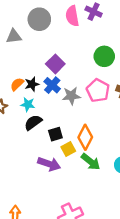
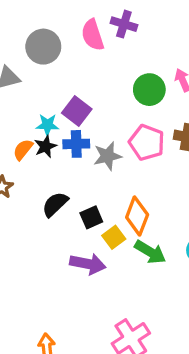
blue cross: (52, 85) -> (76, 144), turned -35
cyan star: (28, 104) -> (47, 125), moved

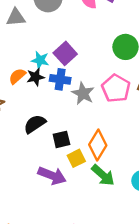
gray star: (108, 156) -> (83, 93), turned 30

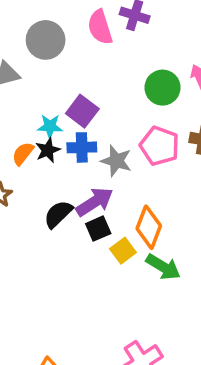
purple arrow: (52, 176) -> (95, 202), moved, turned -44

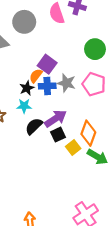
cyan star: (50, 126) -> (24, 106), moved
orange semicircle: (23, 154) -> (36, 76), moved
gray star: (116, 161) -> (66, 83), moved

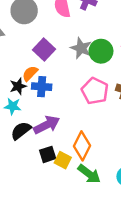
purple square: (47, 64) -> (44, 49), moved
gray star: (66, 83) -> (81, 48), moved
black square: (58, 135) -> (48, 154), moved
yellow square: (73, 147) -> (63, 160), turned -32

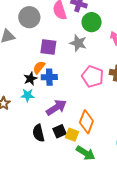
purple square: (44, 49) -> (48, 47), turned -30
green circle: (101, 51) -> (92, 22), moved
black semicircle: (21, 131) -> (39, 133), moved, turned -60
green arrow: (89, 174) -> (86, 153), moved

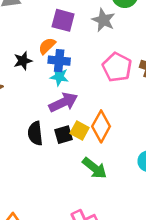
black star: (30, 79) -> (23, 61), moved
cyan star: (27, 95) -> (59, 77), moved
yellow square: (72, 135) -> (80, 130), moved

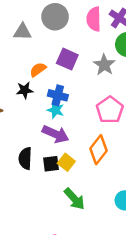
orange semicircle: (47, 46) -> (38, 70), moved
purple arrow: (63, 102) -> (56, 134), turned 40
orange diamond: (101, 126) -> (99, 150), moved

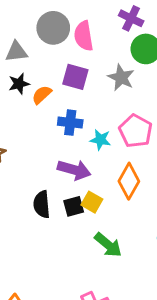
pink semicircle: (94, 19) -> (84, 36), moved
black star: (25, 90) -> (19, 84), moved
cyan star: (56, 110) -> (100, 140), moved

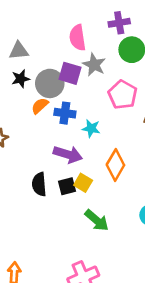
purple cross: (131, 18) -> (119, 23), turned -36
gray circle: (53, 28) -> (50, 83), moved
gray star: (121, 78) -> (94, 65), moved
orange semicircle: (42, 95) -> (40, 106), moved
pink pentagon: (136, 131) -> (123, 95), moved

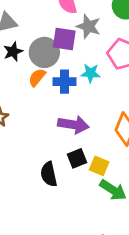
cyan star: (91, 128) -> (91, 73), moved
yellow square: (83, 183) -> (99, 166), moved
black semicircle: (39, 184) -> (49, 174), moved

